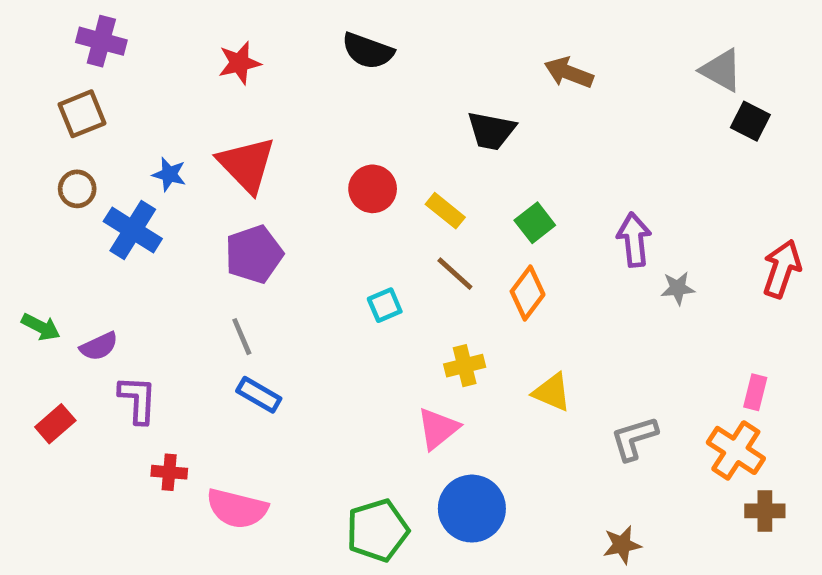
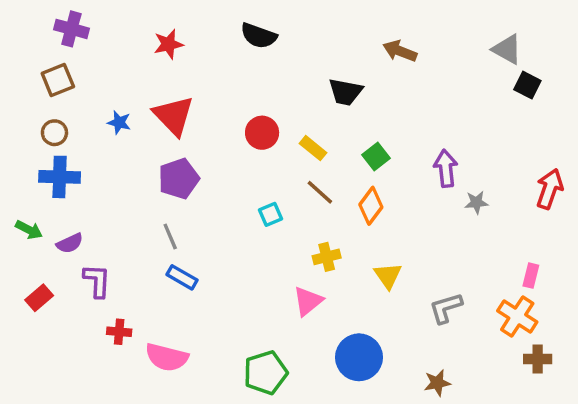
blue cross: (133, 230) -> (60, 177), moved, turned -30
yellow triangle: (552, 392) -> (388, 276), turned 32
blue circle: (472, 509) -> (359, 357), moved

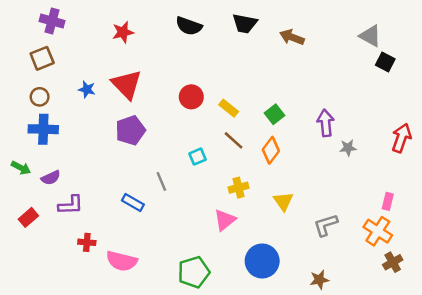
black trapezoid: (345, 92) -> (245, 23), moved
gray line: (170, 236) -> (161, 181), moved
purple L-shape: (97, 281) -> (71, 205), turned 85
brown cross: (538, 359) -> (393, 262), turned -30

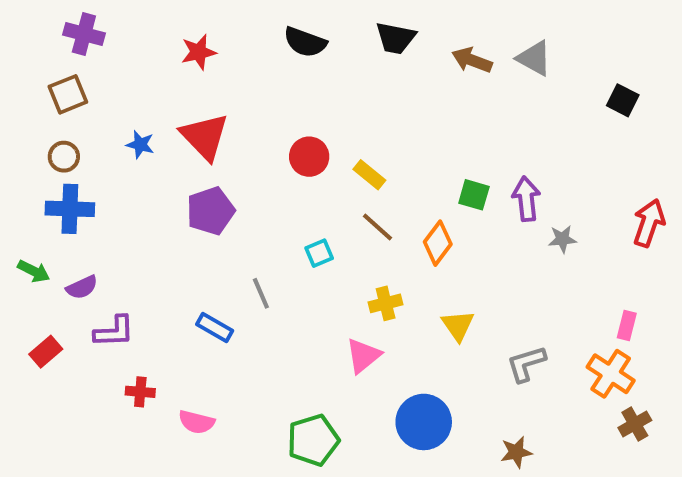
gray triangle: (370, 36) -> (534, 58), moved
green square: (275, 114) -> (474, 195), moved, turned -36
pink semicircle: (122, 261) -> (197, 422), size x0.7

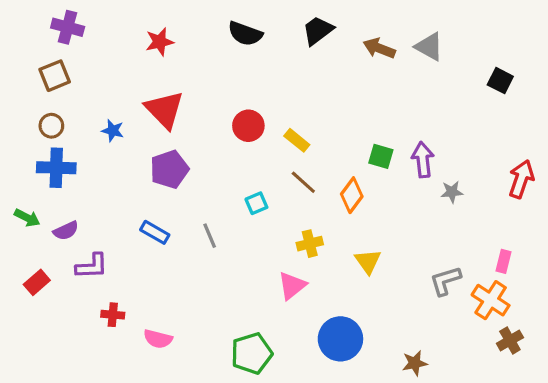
black trapezoid: (396, 38) -> (318, 30), turned 132
blue star: (140, 145) -> (113, 131), moved
blue rectangle: (215, 327) -> (155, 232), moved
gray L-shape: (526, 364) -> (445, 281), moved

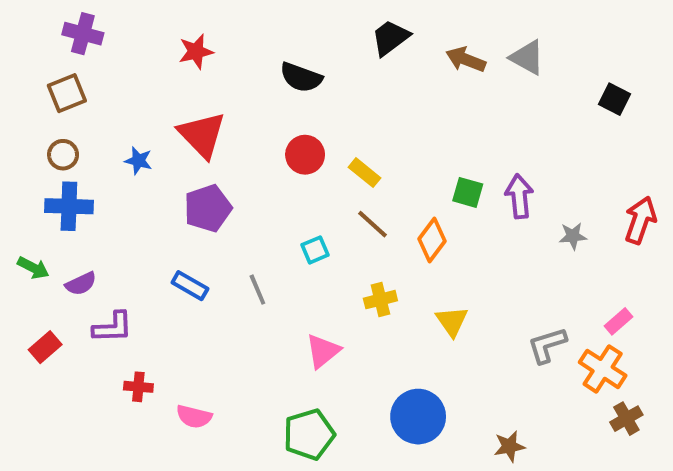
black semicircle: (245, 34) -> (301, 77), moved
gray star: (452, 192) -> (573, 236), moved
pink rectangle: (504, 261) -> (618, 321), turned 35
pink triangle: (292, 286) -> (323, 351), moved

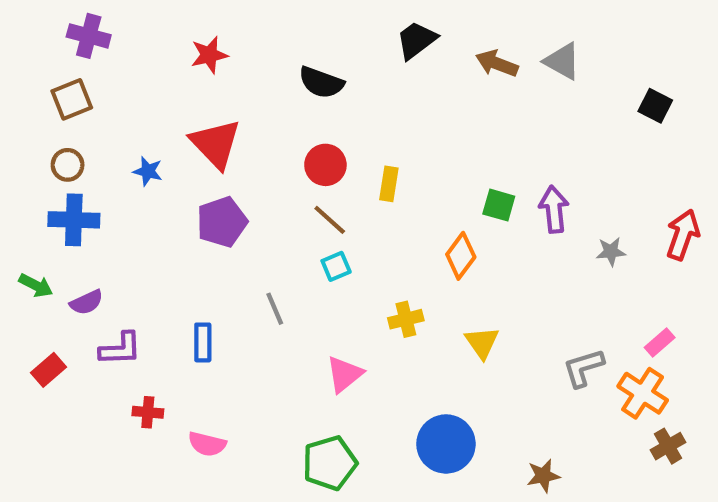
yellow rectangle: (365, 173) -> (389, 184), turned 60
brown line: (372, 224) -> (330, 220), moved
blue rectangle: (190, 286) -> (203, 342), moved, turned 60

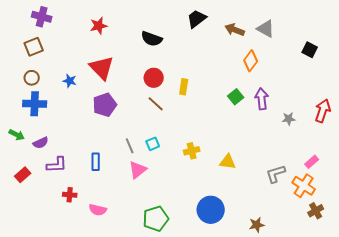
green square: (499, 205) -> (236, 97), turned 35
orange diamond: (461, 256) -> (251, 61), moved
cyan square: (336, 266) -> (153, 144), moved
yellow triangle: (482, 342) -> (228, 162), turned -48
pink triangle: (344, 374) -> (138, 170), moved

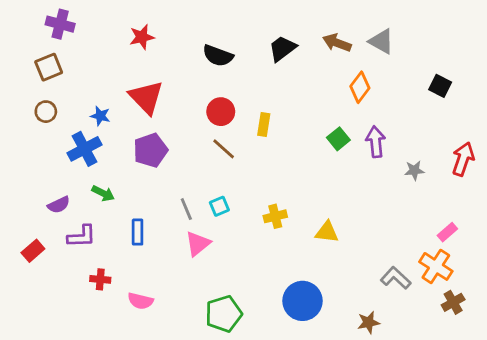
black trapezoid: (197, 19) -> (282, 48), moved
black square: (310, 50) -> (440, 86), moved
blue cross: (35, 104) -> (85, 149), moved, turned -30
green arrow: (17, 135) -> (103, 193), moved
gray L-shape: (276, 174) -> (396, 278), moved, turned 60

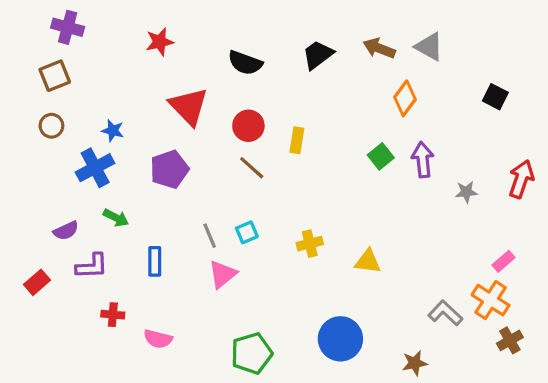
red triangle: (146, 97) -> (189, 106), moved

